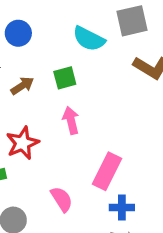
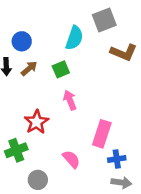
cyan semicircle: (89, 39) -> (74, 38), turned -90
brown arrow: (22, 86) -> (29, 68), moved

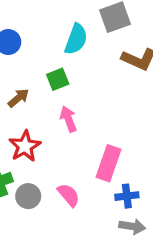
brown arrow: (29, 68) -> (18, 98), moved
gray circle: (38, 180) -> (28, 196), moved

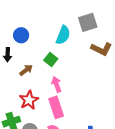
green square: (58, 79) -> (51, 59), turned -32
pink rectangle: (109, 163) -> (56, 107), moved, turned -40

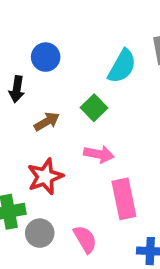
pink arrow: (56, 84) -> (99, 154), turned 112
pink rectangle: (56, 107) -> (124, 199), moved

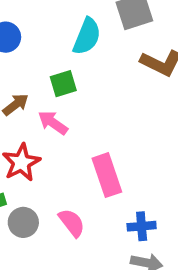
green square: (94, 108) -> (63, 84), turned 35
pink arrow: (99, 154) -> (53, 123), moved, turned -148

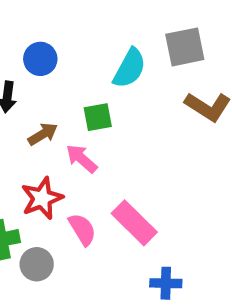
pink rectangle: (107, 175) -> (134, 223), turned -33
pink semicircle: (72, 223) -> (82, 229), moved

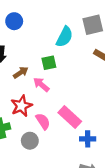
blue circle: (40, 59) -> (14, 21), moved
gray circle: (37, 264) -> (30, 141), moved
blue cross: (166, 283) -> (88, 139), moved

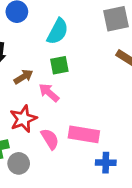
cyan semicircle: (65, 37) -> (58, 31), moved
pink rectangle: (70, 117) -> (84, 134), turned -35
gray circle: (30, 141) -> (19, 163), moved

